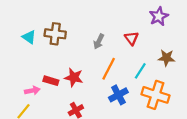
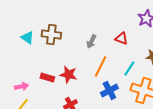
red triangle: (132, 38) -> (121, 38), turned -32
pink arrow: (32, 91) -> (21, 86), moved

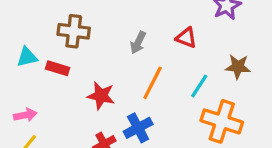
cyan triangle: (27, 38) -> (27, 57), moved, turned -48
red rectangle: (47, 78) -> (58, 68), moved
blue cross: (109, 90) -> (138, 128), moved

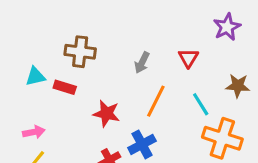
red triangle: (186, 38) -> (188, 58), turned 40
cyan line: (199, 86) -> (201, 104), turned -65

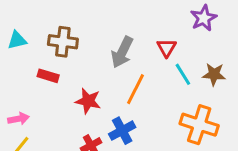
gray arrow: (142, 63) -> (122, 52), size x1.5
cyan triangle: (35, 76) -> (17, 40), moved
cyan line: (201, 104) -> (183, 74), moved

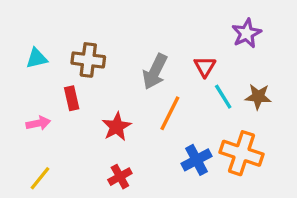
red rectangle: (48, 76) -> (72, 98), turned 60
red star: (88, 101) -> (117, 127), turned 30
pink arrow: (18, 119) -> (38, 123), moved
blue cross: (122, 131) -> (197, 160), moved

